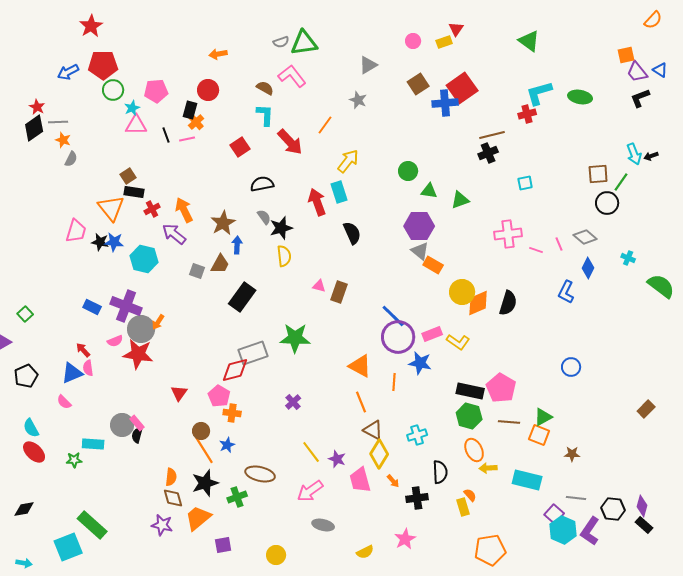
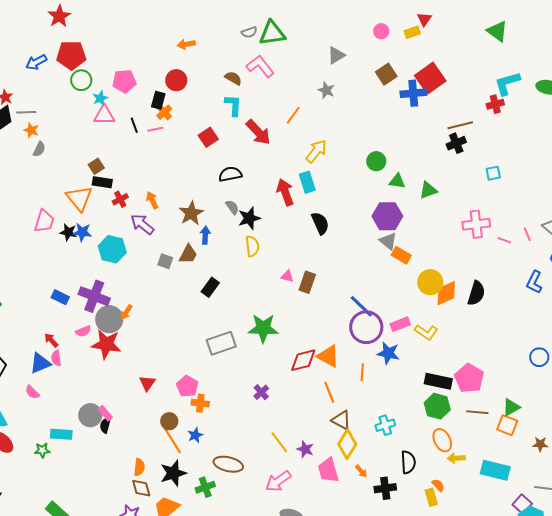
orange arrow: (184, 210) -> (152, 200), size x0.7
black rectangle: (242, 297) -> (210, 287), size x0.7
red diamond: (235, 370) -> (303, 360), moved

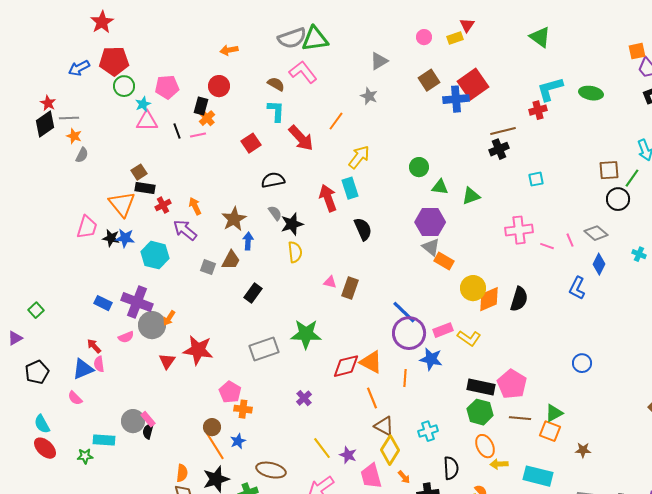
gray semicircle: (249, 32) -> (292, 38), size x1.8
red star: (106, 344) -> (198, 350), moved
red triangle: (147, 383) -> (167, 361), moved

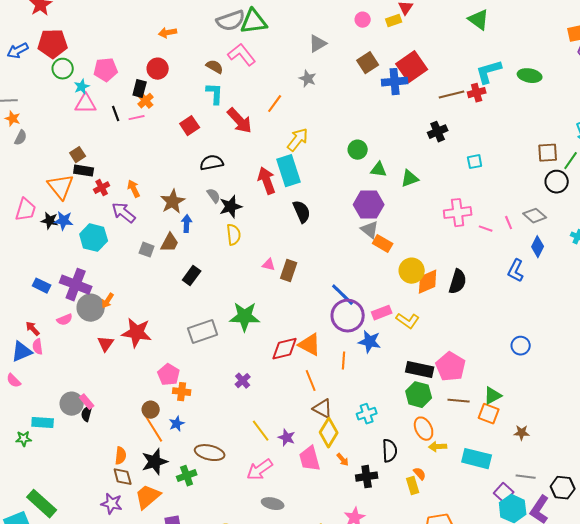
brown line: (503, 131) -> (452, 95), moved
cyan rectangle: (350, 188) -> (289, 171), size x1.4

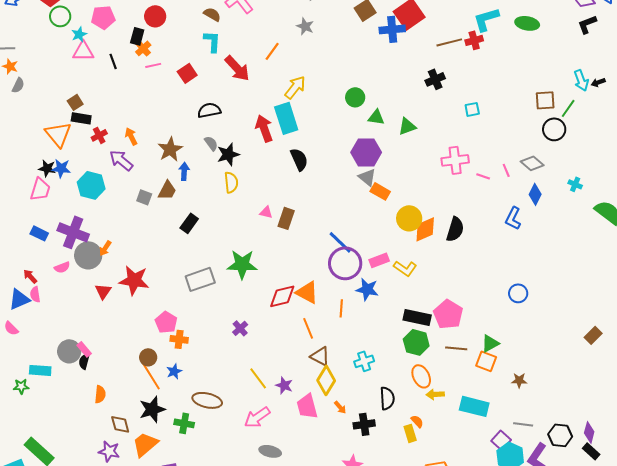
pink line: (137, 118) -> (153, 65), moved
pink trapezoid: (26, 210) -> (40, 189), moved
orange semicircle: (121, 456) -> (100, 394), moved
green cross: (187, 476) -> (184, 423), turned 30

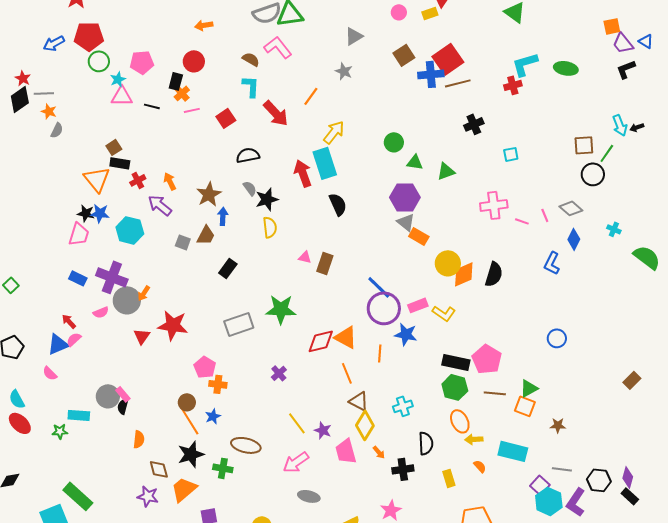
brown line: (449, 42) -> (458, 83), moved
black line: (113, 61) -> (152, 106), turned -56
pink semicircle: (35, 294) -> (74, 339), turned 56
orange semicircle: (417, 421) -> (480, 466), moved

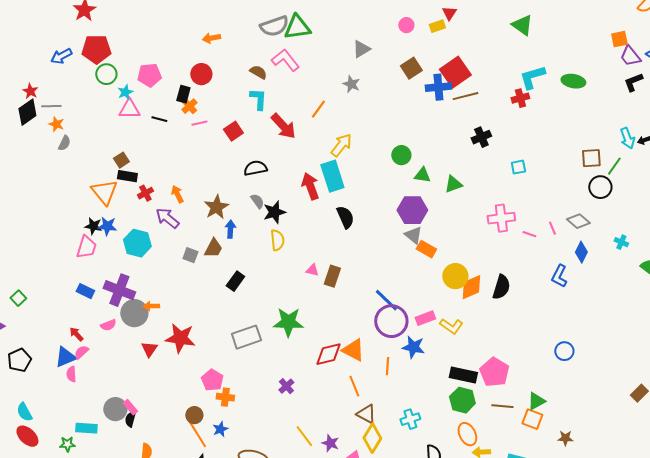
orange arrow: (144, 293) -> (151, 306), turned 56
pink semicircle: (50, 373) -> (71, 374), moved, turned 42

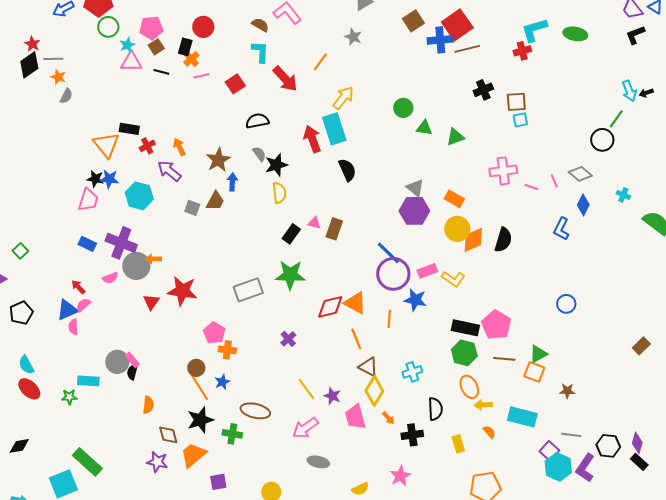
brown square: (591, 158) -> (516, 102), moved
brown square: (121, 160) -> (156, 47), moved
purple hexagon: (412, 210) -> (414, 211), moved
orange rectangle: (426, 249) -> (454, 199), moved
black rectangle: (235, 281) -> (291, 234), moved

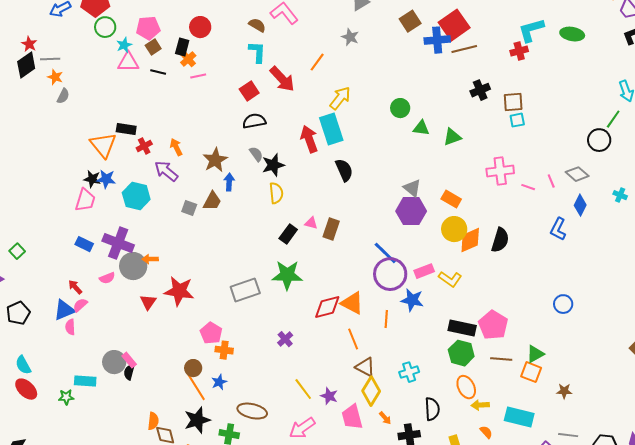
red square: (235, 84) -> (249, 91), moved
orange semicircle: (148, 405) -> (153, 421), moved

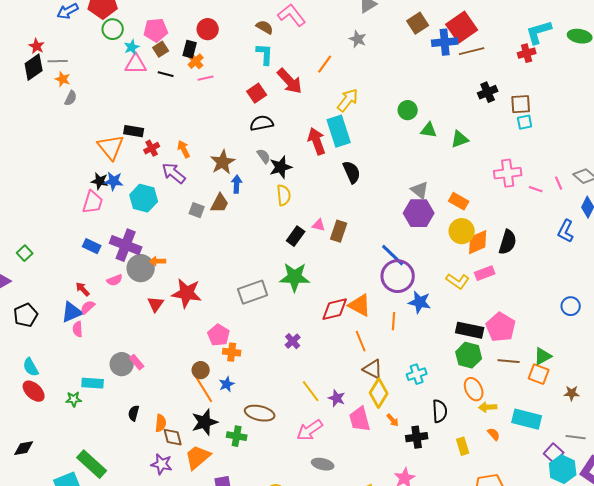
pink rectangle: (424, 271) -> (485, 273), moved
black semicircle: (129, 372) -> (134, 413), moved

